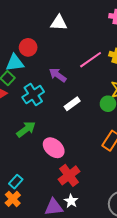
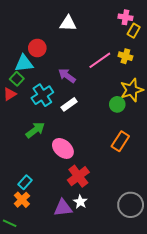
white rectangle: (72, 104) -> (69, 104), moved

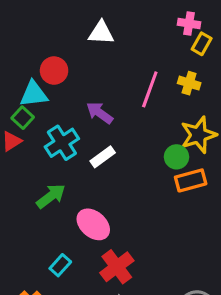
pink line: (100, 60) -> (150, 89), turned -35
orange rectangle: (120, 141) -> (191, 180), moved, turned 42
cyan rectangle: (25, 182) -> (60, 265), moved

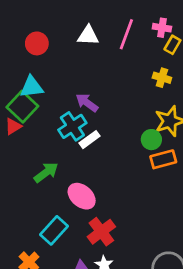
red circle: (54, 71) -> (37, 43), moved
pink line: (150, 89) -> (126, 34), moved
green square: (23, 118) -> (22, 107), size x1.6
cyan cross: (62, 143) -> (72, 126), moved
cyan rectangle: (60, 265) -> (54, 230), size x1.5

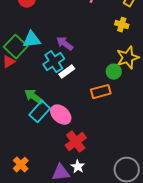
cyan triangle: (32, 87) -> (32, 40), moved
orange rectangle: (163, 159) -> (101, 92), moved
green arrow: (46, 172) -> (34, 97), turned -108
cyan rectangle: (54, 230) -> (40, 112), moved

